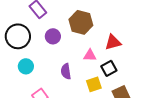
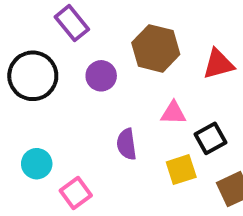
red triangle: (113, 42) -> (218, 64), moved
cyan circle: (26, 66) -> (37, 164), moved

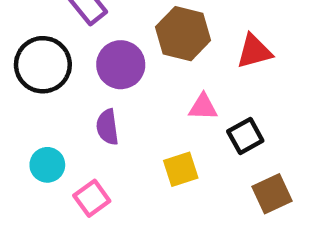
purple circle: (101, 76) -> (121, 65), size x1.4
purple semicircle: (127, 144) -> (107, 127), moved
yellow square: (181, 170) -> (181, 169), moved

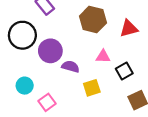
purple circle: (121, 65) -> (50, 51), moved
purple semicircle: (107, 127) -> (71, 67), moved, turned 114

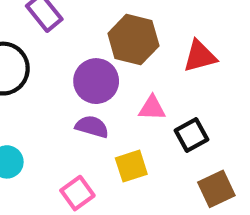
purple circle: (50, 51) -> (96, 81), moved
pink square: (47, 102) -> (77, 193), moved

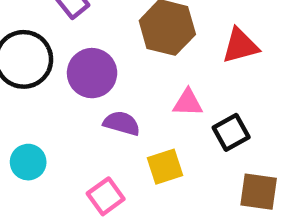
purple circle: (96, 81) -> (92, 73), moved
brown square: (216, 189) -> (259, 192), turned 33

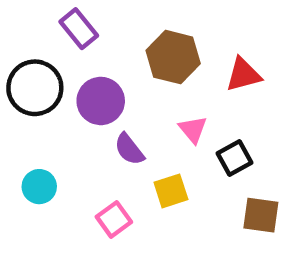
pink triangle: (188, 103) -> (193, 130), turned 48
purple semicircle: (122, 123) -> (129, 149), turned -144

